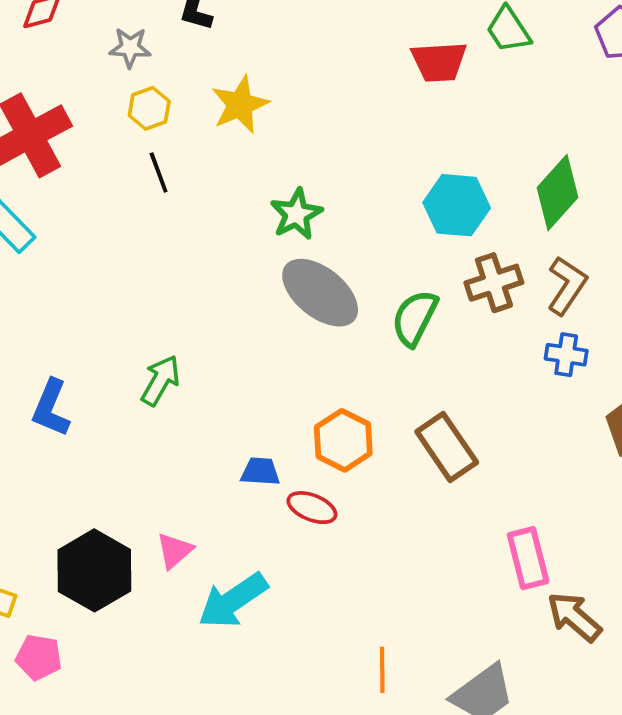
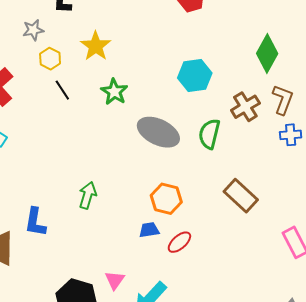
cyan hexagon: (457, 205) -> (195, 75), moved
green star: (296, 214) -> (114, 92), moved
orange hexagon: (343, 440) -> (166, 199), moved
red ellipse: (312, 508) -> (179, 242), turned -50

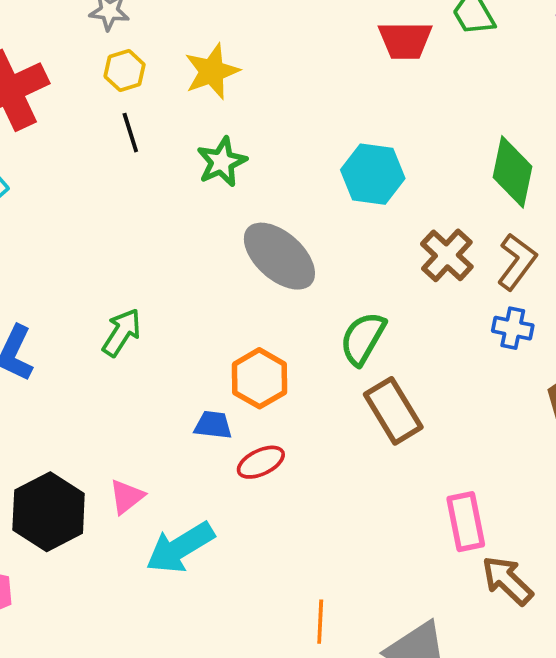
green diamond: (267, 54) -> (513, 172), turned -33
brown cross: (245, 107) -> (447, 255), turned -32
green semicircle: (209, 134) -> (363, 338), moved

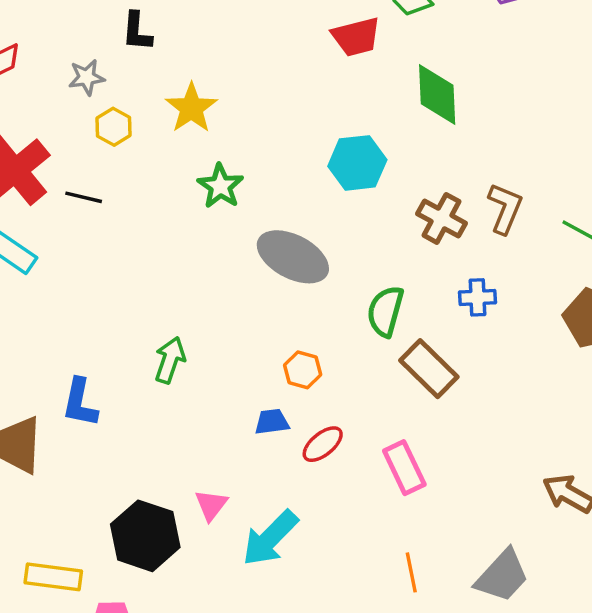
black line: (130, 133) -> (84, 197), moved, turned -45
green diamond: (513, 172) -> (437, 94), moved
blue cross: (513, 328) -> (477, 297), moved
orange hexagon: (259, 378) -> (303, 370), size x0.7
pink rectangle: (466, 522) -> (404, 468), moved

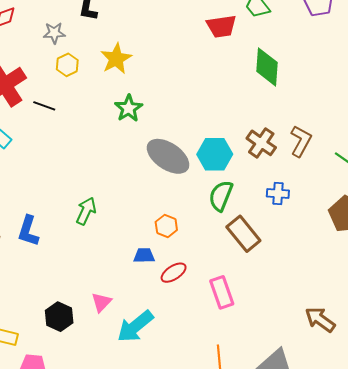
cyan hexagon: (357, 163) -> (215, 154), moved
black hexagon: (145, 536) -> (59, 317), size x0.7

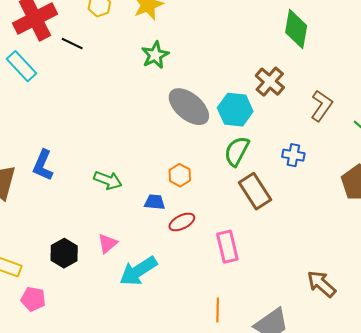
brown cross: (261, 143) -> (270, 82), moved
green arrow: (86, 211) -> (108, 180), moved, turned 80

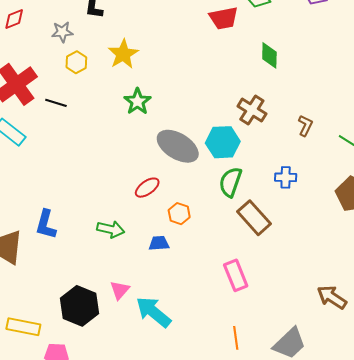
green diamond: (296, 29) -> (269, 55), size x0.7
brown L-shape: (322, 106) -> (305, 126), size x0.7
red ellipse: (182, 222) -> (147, 188), moved
black hexagon: (64, 253) -> (79, 306), size x1.4
cyan arrow: (138, 271) -> (153, 312), turned 81

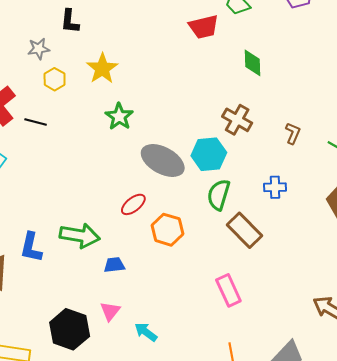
orange hexagon: (179, 214) -> (167, 230), size x1.4
green arrow: (111, 229) -> (80, 236), moved, size x1.4
blue trapezoid: (159, 243) -> (114, 265), moved
cyan arrow: (153, 312) -> (146, 332), size x0.6

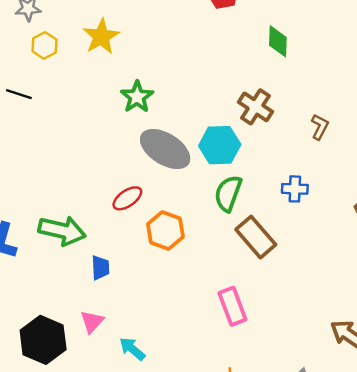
green star: (119, 117) -> (137, 97), moved
blue trapezoid: (114, 265) -> (100, 268), turned 90

